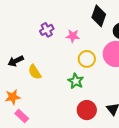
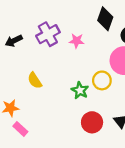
purple cross: (47, 30) -> (48, 34), size x1.5
yellow circle: (87, 59) -> (102, 80), moved
black arrow: (16, 61) -> (14, 41), moved

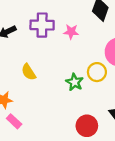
purple cross: (48, 34) -> (42, 25), turned 30
red circle: (92, 122) -> (87, 126), moved

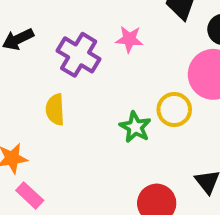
purple cross: (42, 25) -> (79, 55), moved, turned 30
yellow semicircle: (29, 72) -> (55, 110), turned 30

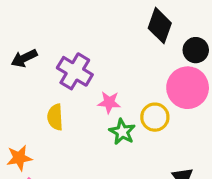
pink star: (129, 39) -> (109, 102), moved

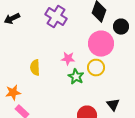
black arrow: (24, 58) -> (12, 19), moved
purple cross: (75, 71) -> (56, 17), moved
pink circle: (188, 88) -> (101, 44), moved

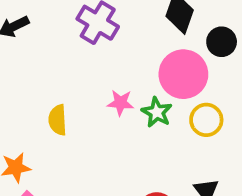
yellow circle: (96, 68) -> (206, 120), moved
green star: (76, 77) -> (157, 112), moved

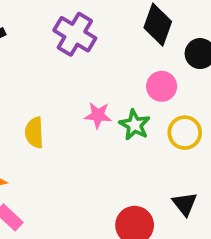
pink circle: (183, 74) -> (162, 86), size x0.6

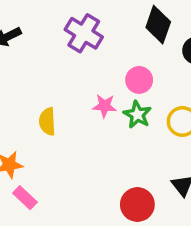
pink circle: (162, 86) -> (139, 80), moved

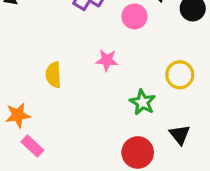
pink circle: (139, 80) -> (134, 16), moved
green star: (137, 115) -> (143, 102), moved

